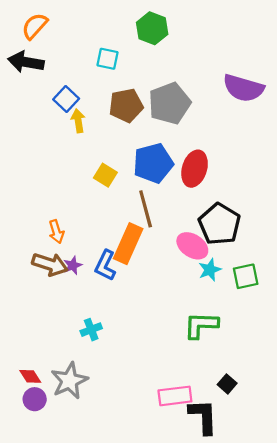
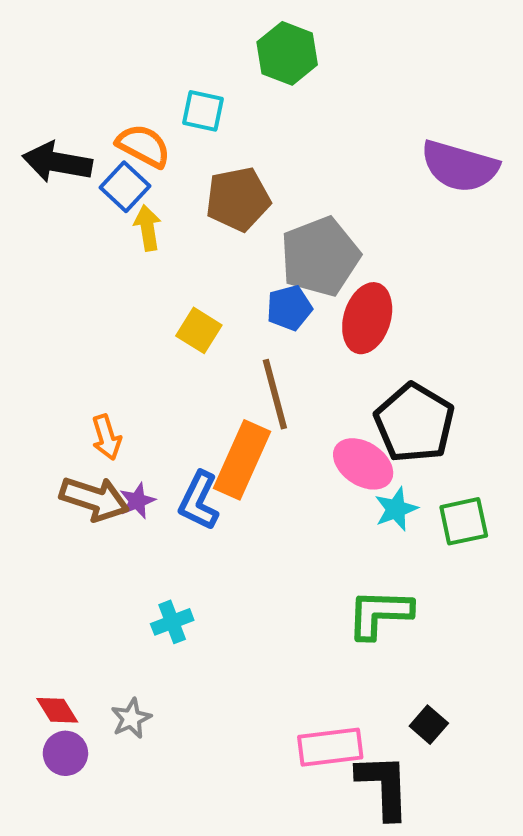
orange semicircle: (35, 26) -> (143, 146), moved, turned 76
black arrow: (26, 62) -> (57, 162), moved
gray pentagon: (169, 103) -> (320, 257), moved
blue pentagon: (153, 163) -> (289, 308), size x0.6
gray star: (69, 381) -> (131, 718), size x0.6

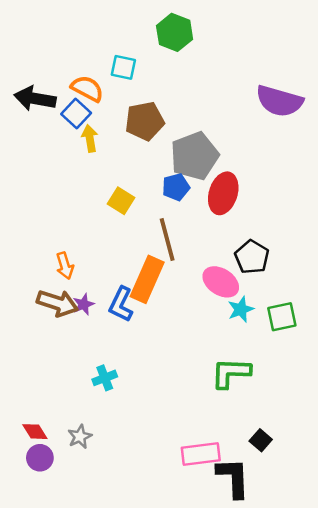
black pentagon: (414, 423) -> (252, 257), size x0.7

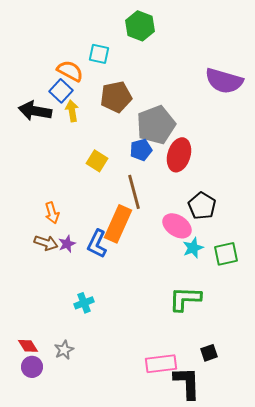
black arrow: (35, 99) -> (35, 111), moved
brown arrow: (57, 303) -> (46, 243), size x0.7
black square: (261, 440) -> (209, 353), turned 30

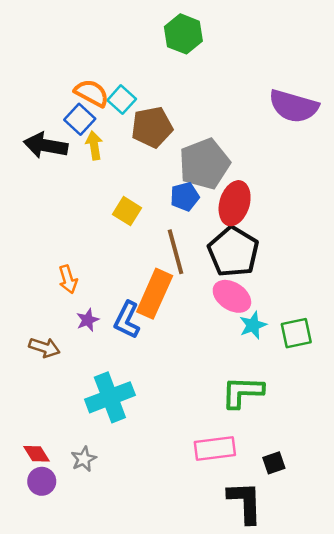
cyan square: (99, 54) -> (122, 100), moved, turned 30
black pentagon: (202, 206) -> (233, 252), moved, size x1.4
brown arrow: (46, 243) -> (44, 347), moved
cyan cross: (84, 303) -> (110, 397), size x1.8
pink rectangle: (161, 364) -> (215, 449), moved

